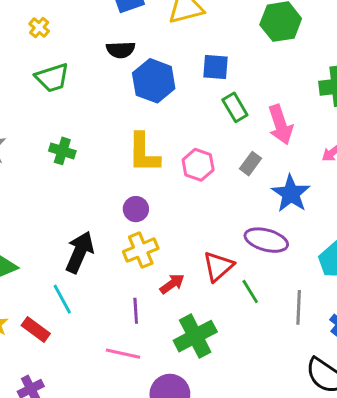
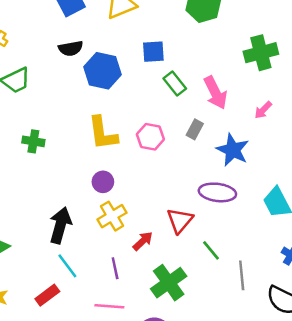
green line: (250, 291) -> (211, 250), moved
cyan line: (62, 299) -> (67, 266), moved
gray line: (299, 307) -> (242, 275), moved
red rectangle: (36, 330) -> (47, 295), moved, turned -65

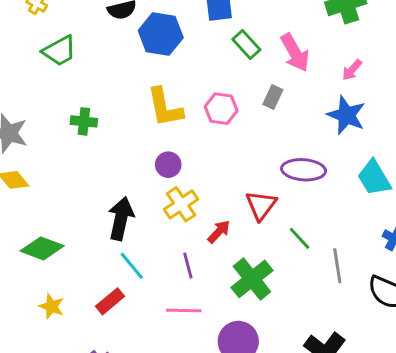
blue star: (233, 150) -> (346, 115), moved

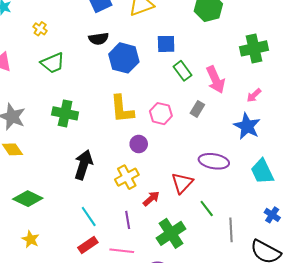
green cross: (84, 121) -> (65, 113), size x1.4
purple circle: (168, 165) -> (139, 144), moved
black arrow: (121, 218) -> (83, 165), moved
red rectangle: (110, 301) -> (88, 245), moved

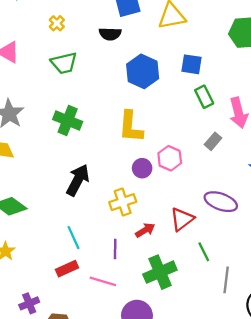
black semicircle: (99, 39) -> (110, 34), moved
pink hexagon: (161, 114) -> (170, 158), moved

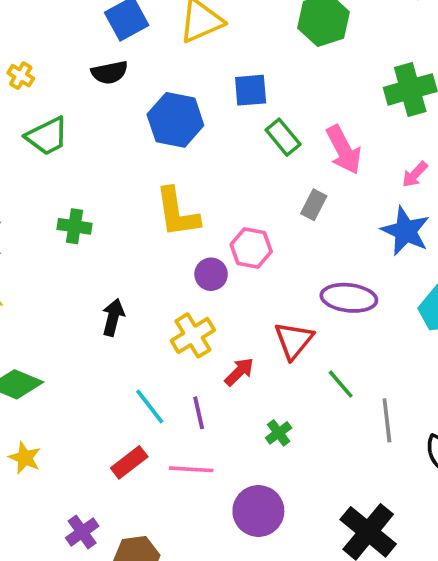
green cross: (68, 120) -> (74, 226), size x0.7
black arrow: (78, 180) -> (113, 317), size x0.7
cyan line: (73, 238) -> (150, 407), moved
green cross: (160, 272) -> (279, 433), size x0.5

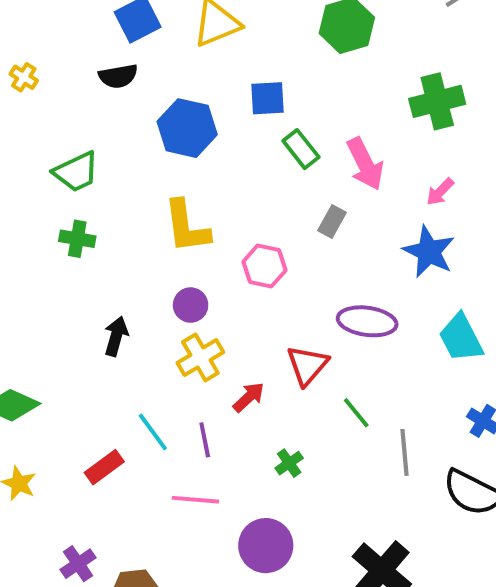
green trapezoid: (47, 136) -> (76, 172), moved
purple circle: (211, 274) -> (191, 305), moved
red rectangle: (129, 462) -> (104, 467), moved

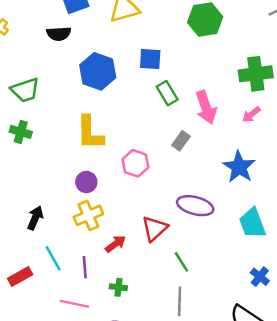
pink arrow: (440, 192) -> (251, 114), moved
black arrow: (116, 336) -> (35, 218), moved
gray line: (405, 452) -> (180, 301), moved
green cross: (289, 463) -> (118, 287), moved, turned 35

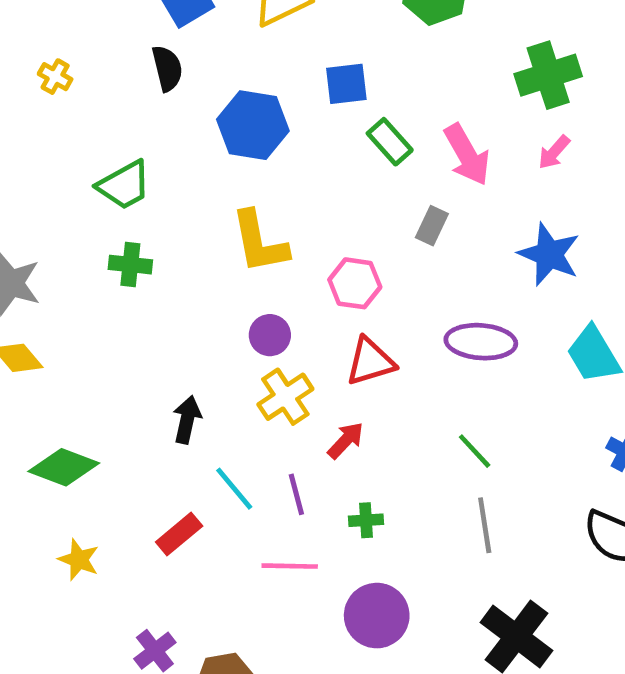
black semicircle: (59, 34) -> (167, 68), turned -90
red triangle: (155, 228) -> (370, 361), moved, turned 36

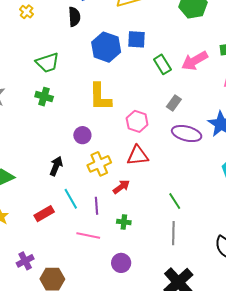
blue square: (346, 84) -> (136, 39), moved
pink arrow: (467, 155) -> (195, 61), moved, turned 80
purple circle: (270, 335) -> (82, 135), moved
purple ellipse: (481, 342) -> (187, 134), moved
purple circle: (377, 616) -> (121, 263), size x0.7

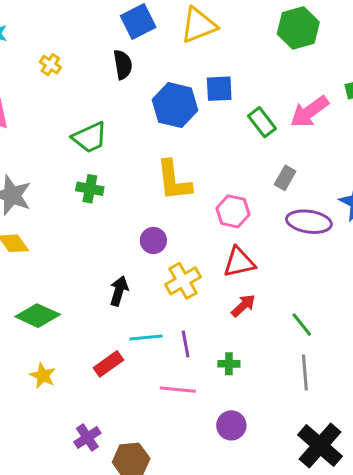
red arrow: (121, 187) -> (243, 306), moved
cyan line: (71, 199) -> (146, 337), turned -60

